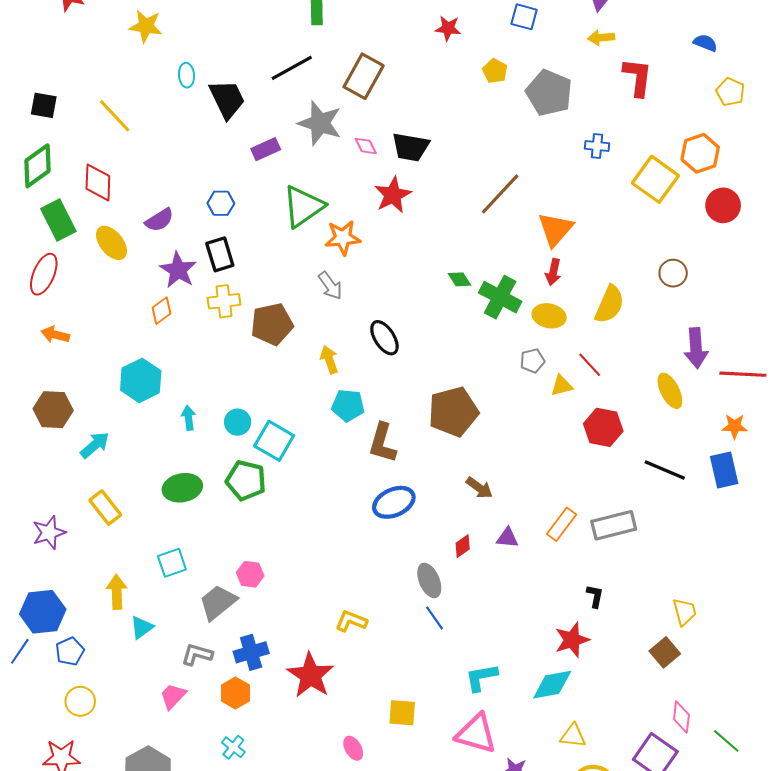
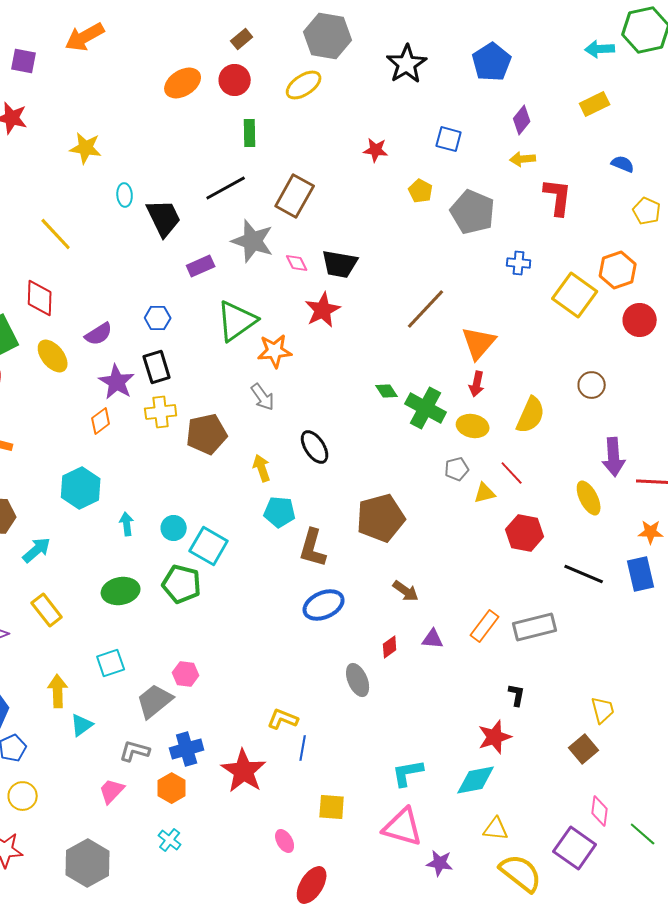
blue line: (434, 618) -> (303, 748), moved, turned 45

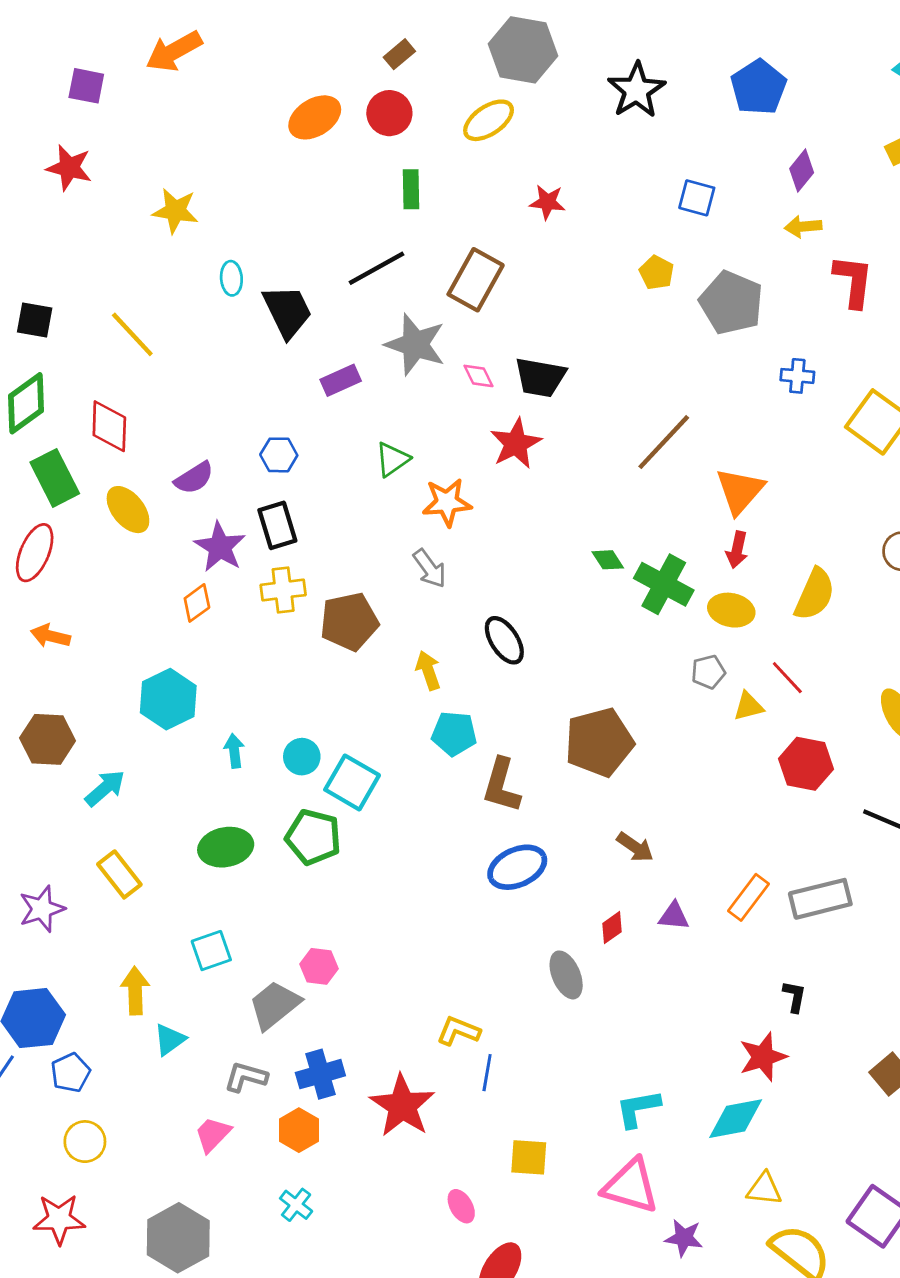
red star: (376, 150) -> (547, 202), moved
green triangle: (237, 321) -> (392, 459), size x0.6

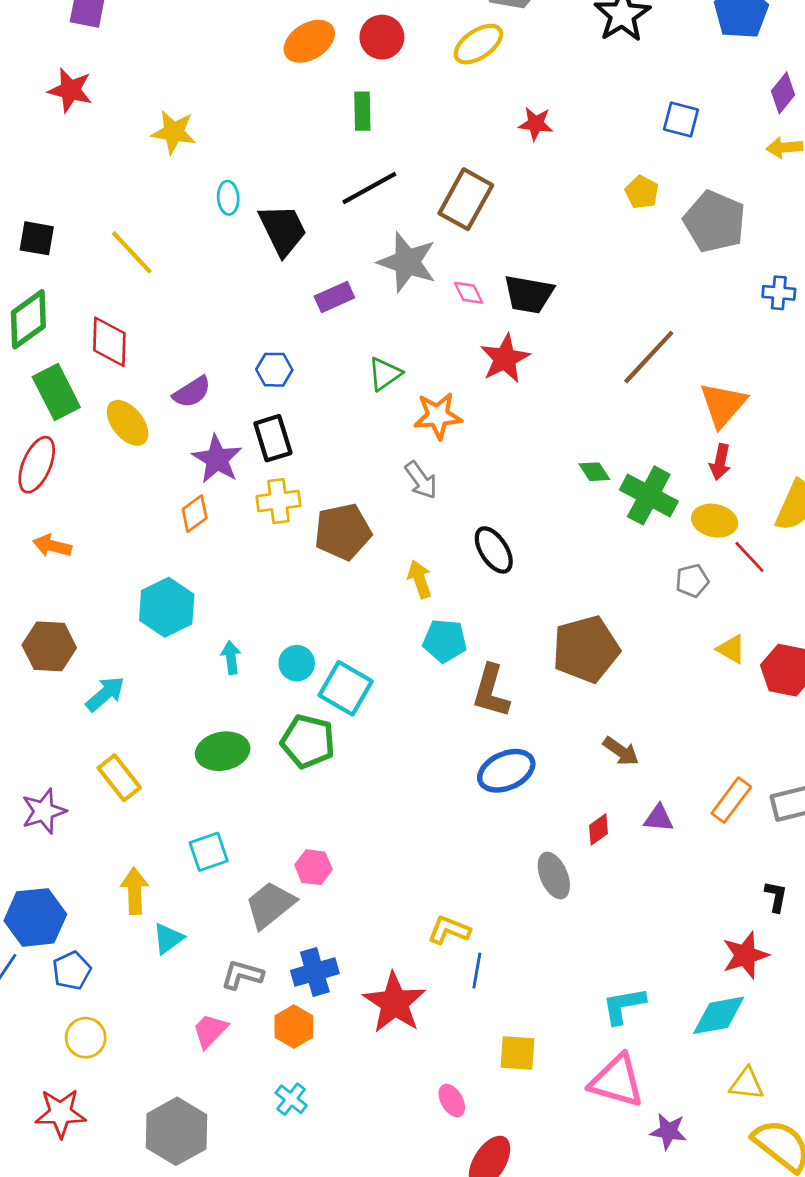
green rectangle: (411, 189) -> (362, 111), moved
red line: (787, 678) -> (749, 557), moved
yellow triangle: (749, 706) -> (731, 649), moved, turned 44

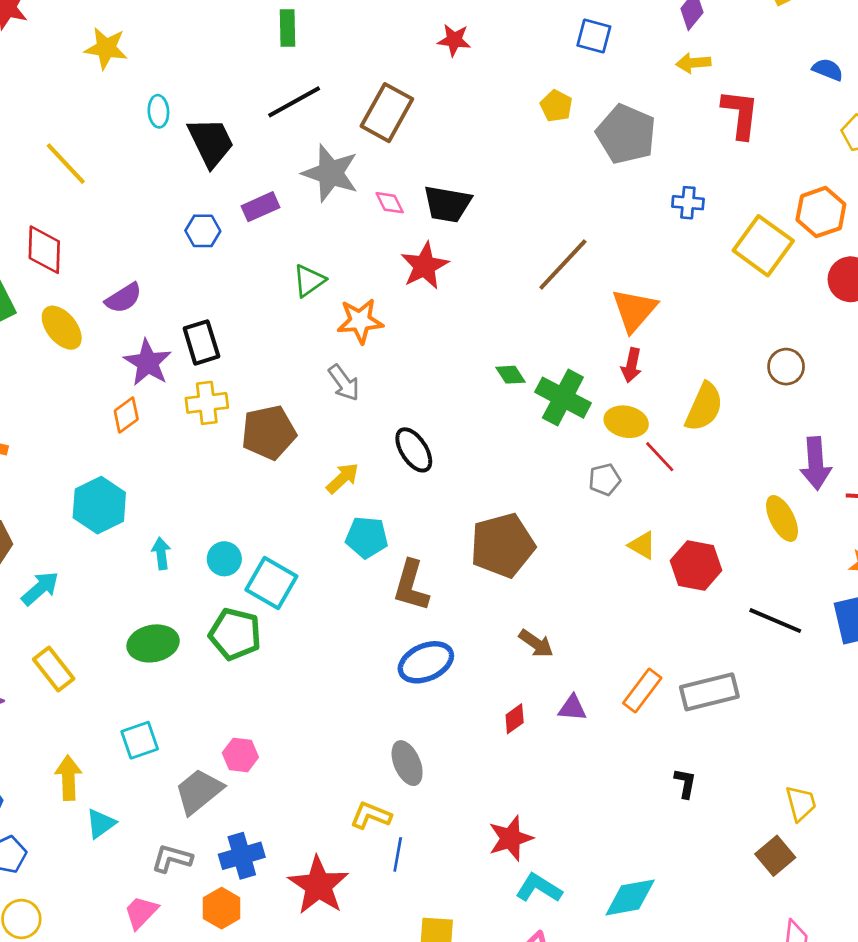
blue hexagon: (274, 370) -> (203, 231), moved
yellow arrow: (420, 579) -> (343, 478), turned 66
gray ellipse: (554, 876) -> (407, 763), moved
red star: (745, 955) -> (511, 838), moved
cyan L-shape: (624, 1006) -> (539, 888), turned 42

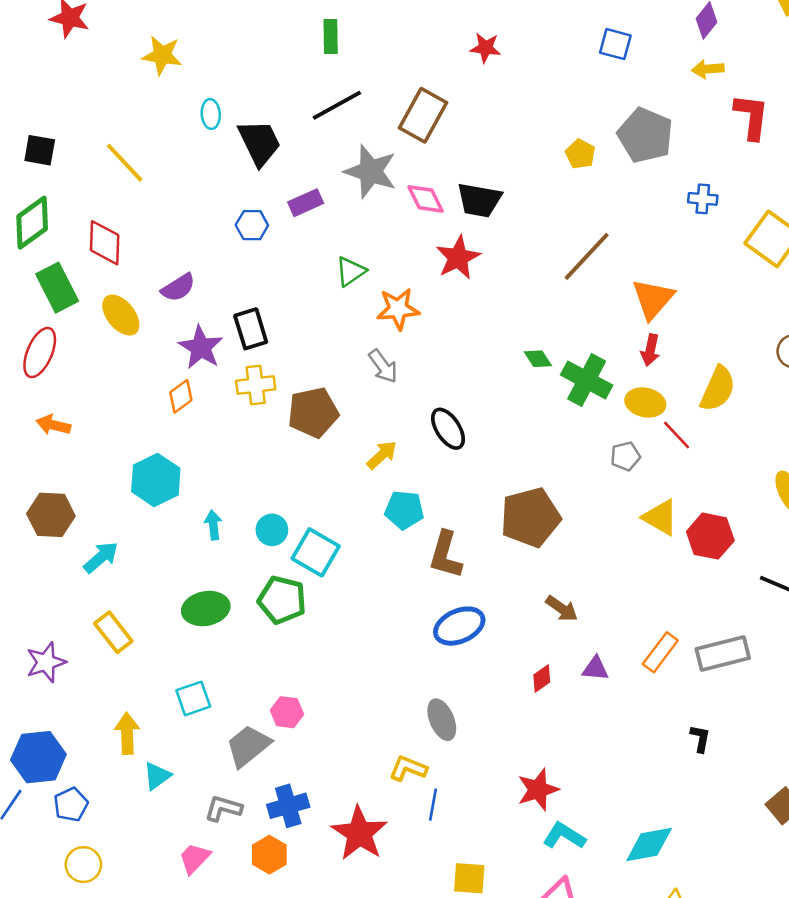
yellow pentagon: (556, 106) -> (580, 154), moved
pink diamond: (390, 203) -> (426, 199), size x1.4
yellow triangle: (642, 545) -> (660, 517), size x1.4

